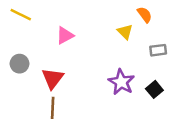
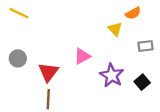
orange semicircle: (145, 15) -> (133, 13), turned 98
pink triangle: (65, 35) -> (82, 56), moved

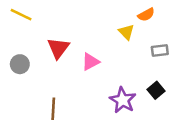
red triangle: (48, 72) -> (58, 48), moved
purple star: (112, 75) -> (123, 100), moved

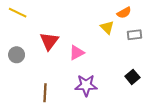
gray rectangle: (160, 51) -> (135, 35), moved
purple star: (123, 100) -> (86, 85), moved, turned -30

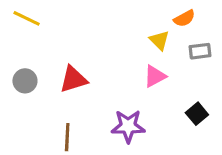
red triangle: (49, 41) -> (73, 79), moved, turned 36
pink triangle: (77, 53) -> (155, 76), moved

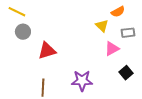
pink triangle: (155, 76) -> (112, 49), moved
gray circle: (25, 81) -> (23, 32), moved

